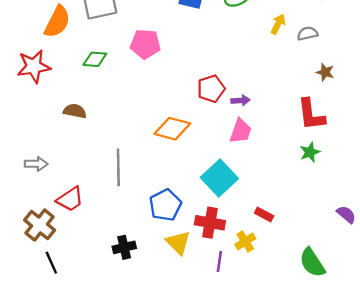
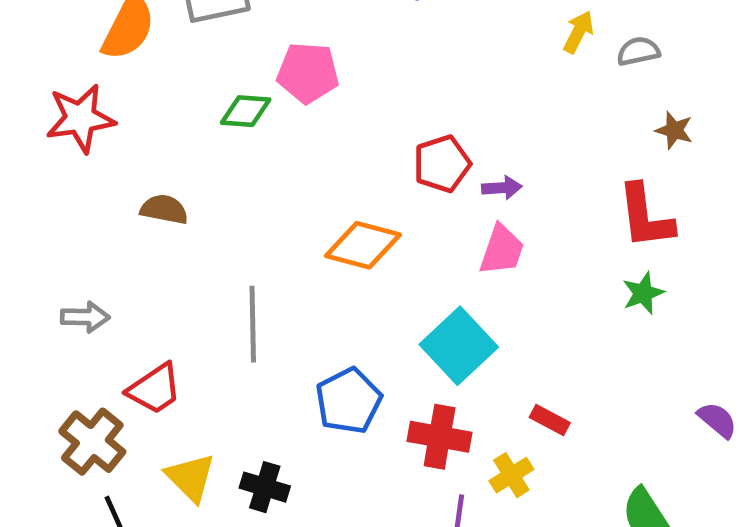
green diamond: (95, 59) -> (246, 111), moved
yellow triangle: (178, 243) -> (191, 477), moved
black cross: (124, 247) -> (265, 487), turned 30

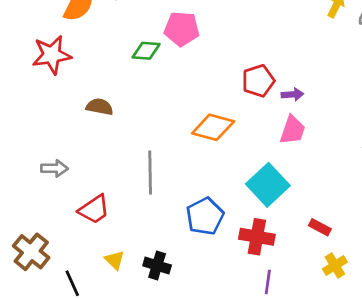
brown cross: (92, 442) -> (31, 252), moved
yellow cross: (511, 475) -> (335, 265), moved
yellow triangle: (191, 477) -> (115, 260), size x0.7

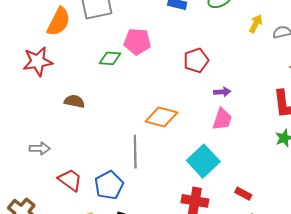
red pentagon: (258, 81) -> (196, 60), moved
gray line: (150, 172) -> (135, 152), moved
red trapezoid: (94, 209) -> (70, 180), turned -110
blue pentagon: (205, 216) -> (109, 185), moved

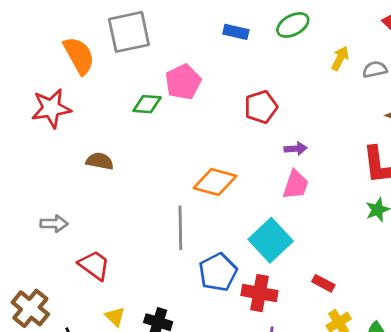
orange semicircle: (59, 22) -> (79, 56), turned -56
pink pentagon: (137, 42) -> (183, 82), turned -30
blue pentagon: (109, 185) -> (218, 272), moved

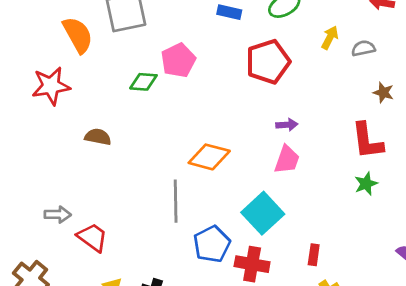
red pentagon: (261, 107) -> (268, 62), moved, size x1.4
gray arrow: (54, 224) -> (58, 215), moved
red rectangle: (323, 283) -> (314, 255), turned 70

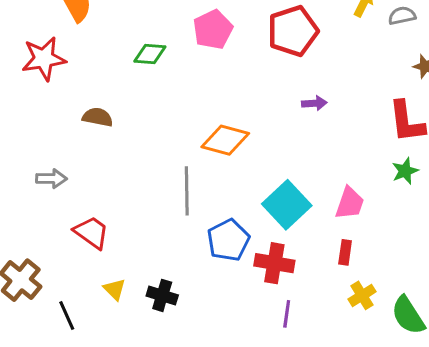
pink pentagon: (178, 60) -> (213, 29), moved
pink trapezoid: (287, 160) -> (350, 203), moved
gray arrow: (58, 215) -> (51, 179), moved

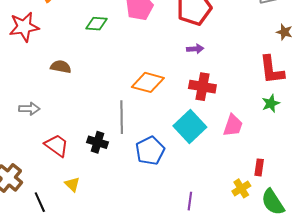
purple arrow: (314, 103) -> (195, 49), moved
red rectangle: (345, 252) -> (259, 167), moved
red cross: (274, 263) -> (202, 87), moved
black cross: (162, 295) -> (98, 142), moved

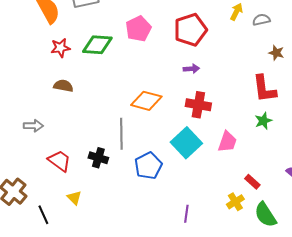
green diamond: (96, 24) -> (97, 45), size x1.4
red star: (24, 27) -> (60, 48), moved, size x0.7
red rectangle: (259, 167) -> (252, 182), turned -56

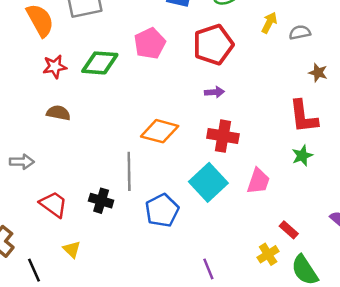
purple line: (186, 214) -> (208, 269), turned -30

